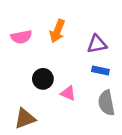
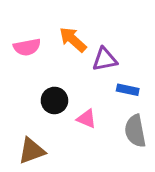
orange arrow: (57, 31) -> (73, 40), turned 110
purple triangle: (97, 44) -> (105, 59), moved

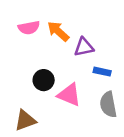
pink semicircle: (27, 47) -> (29, 28), moved
pink triangle: (86, 119) -> (69, 95), size x1.5

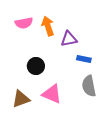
orange arrow: (58, 31) -> (48, 26), turned 30
pink triangle: (69, 95) -> (52, 94), moved

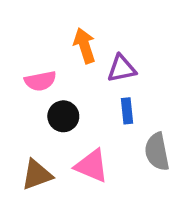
pink semicircle: (24, 23) -> (40, 81), moved
blue rectangle: (84, 59) -> (127, 111), moved, turned 72

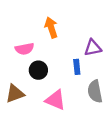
purple triangle: (122, 69) -> (93, 48), moved
brown triangle: (37, 175) -> (15, 94), moved

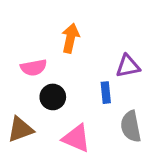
orange arrow: (51, 27) -> (70, 38), turned 30

